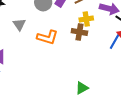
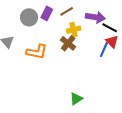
brown cross: (79, 32) -> (68, 43), turned 35

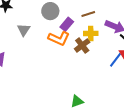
purple rectangle: (47, 13) -> (67, 24), moved
orange L-shape: (37, 52) -> (59, 38), moved

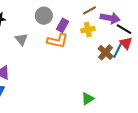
brown line: (88, 14) -> (90, 10), moved
brown cross: (82, 45) -> (106, 52), moved

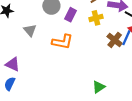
orange L-shape: (58, 41) -> (62, 42), moved

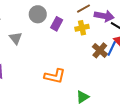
orange L-shape: (62, 42) -> (55, 76), moved

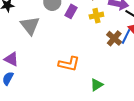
gray triangle: (16, 38) -> (30, 26), size x1.5

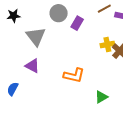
yellow cross: (96, 16) -> (107, 45), moved
purple triangle: (11, 59) -> (32, 66), moved

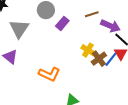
yellow cross: (107, 45) -> (88, 50), turned 32

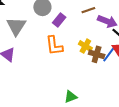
brown cross: (99, 59) -> (97, 54), turned -35
orange L-shape: (49, 74) -> (54, 46), moved, turned 60

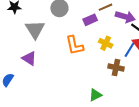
purple rectangle: (59, 20) -> (90, 20), moved, turned 32
brown cross: (97, 54) -> (116, 67), moved

